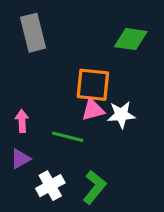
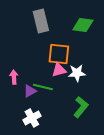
gray rectangle: (33, 33) -> (41, 21), moved
purple triangle: (20, 159) -> (30, 91), moved
green L-shape: (94, 187) -> (81, 107), moved

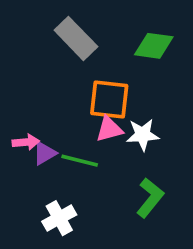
gray rectangle: (41, 21) -> (76, 38), turned -30
pink arrow: (14, 77) -> (26, 142), turned 88
purple triangle: (30, 91) -> (44, 153), moved

